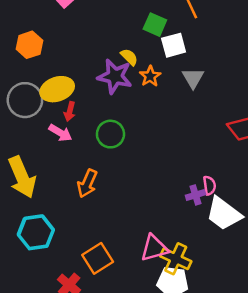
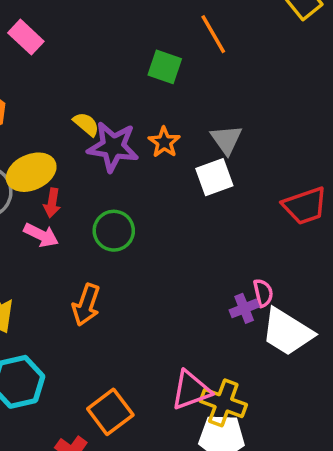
white square: (174, 45) -> (214, 177), moved
yellow semicircle: (129, 57) -> (86, 124), moved

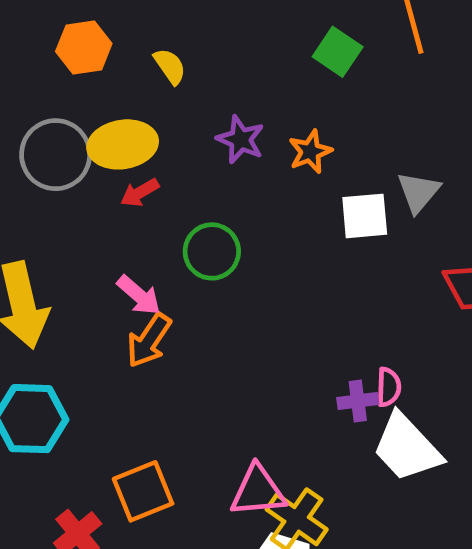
yellow semicircle: (86, 124) -> (170, 66), moved
gray triangle: (226, 139) -> (418, 192), moved
purple star: (113, 147) -> (241, 140), size x0.7
red arrow: (52, 203) -> (140, 193), turned 36
pink arrow: (41, 235) -> (139, 295), moved

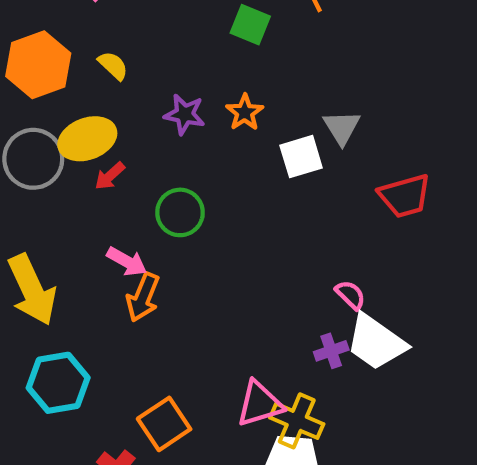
orange hexagon: (84, 48) -> (38, 65), size x1.4
pink semicircle: (389, 387) -> (350, 295), turned -36
purple cross: (358, 401) -> (331, 351), moved

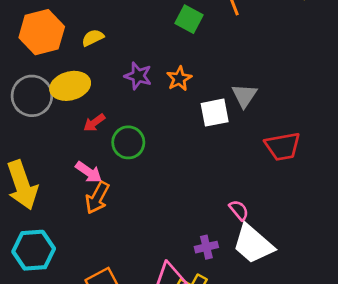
yellow semicircle: (113, 66) -> (93, 38), turned -75
red arrow: (110, 176) -> (94, 123), moved
purple cross: (331, 351) -> (206, 247), moved

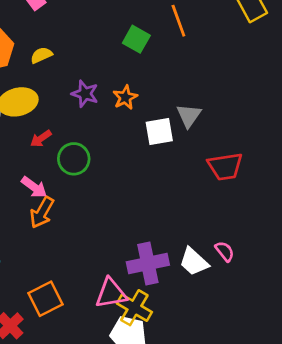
pink semicircle: (239, 210) -> (225, 251), moved
white trapezoid: (253, 244) -> (194, 262), size x0.7
purple cross: (206, 247) -> (148, 263), size x1.8

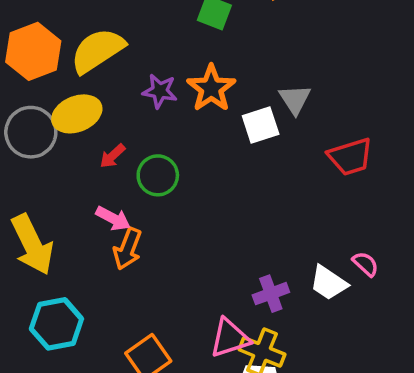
yellow semicircle: (41, 55) -> (98, 51), size x2.0
orange star: (125, 97) -> (211, 88), size x1.5
purple cross: (148, 263) -> (271, 294), size x0.7

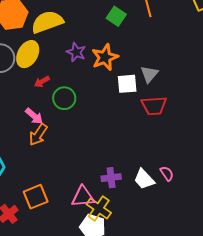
yellow ellipse: (77, 114) -> (28, 54), turned -52
red trapezoid: (350, 157) -> (154, 106), moved

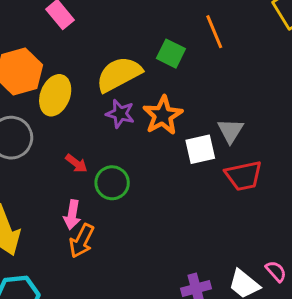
yellow semicircle: (47, 22) -> (119, 74), moved
yellow ellipse: (28, 54) -> (55, 95), moved
red arrow: (42, 82) -> (76, 163), turned -105
pink arrow: (34, 116) -> (72, 215), turned 66

